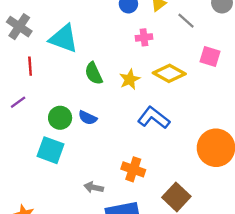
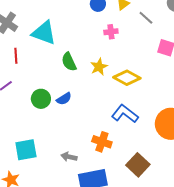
yellow diamond: (169, 73) -> (127, 78), moved
blue semicircle: (88, 118) -> (64, 99), turned -56
blue L-shape: (154, 118) -> (125, 114), moved
cyan square: (50, 150) -> (26, 150), moved, turned -30

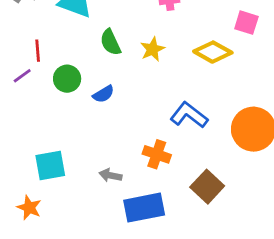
red line: (16, 56) -> (38, 51), moved
yellow diamond: (127, 78) -> (213, 52), moved
green circle: (41, 99) -> (67, 79), moved

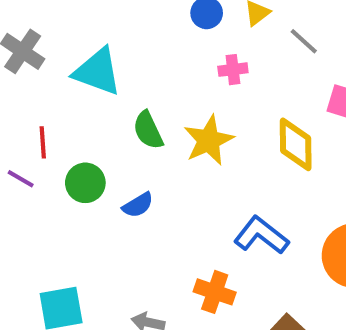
yellow star: (153, 49) -> (209, 140), size x1.4
yellow diamond: (213, 52) -> (296, 144), turned 60
purple line: (22, 76) -> (21, 179), turned 66

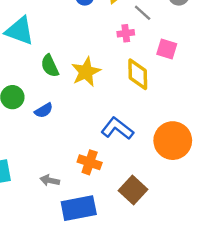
pink cross: (233, 70) -> (126, 33), moved

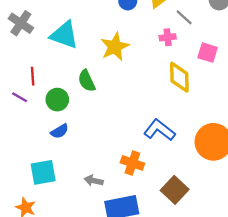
green semicircle: (50, 66) -> (87, 81), moved
yellow star: (86, 72) -> (115, 47), moved
blue semicircle: (44, 110) -> (60, 131), moved

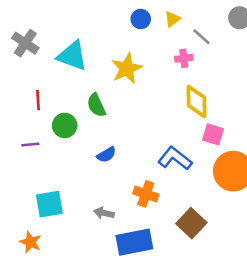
pink square: (208, 53) -> (213, 134), moved
purple line: (20, 97) -> (30, 145), moved, turned -35
blue semicircle: (60, 131) -> (106, 155), moved

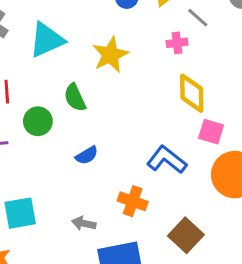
cyan triangle: (72, 56) -> (47, 40), turned -44

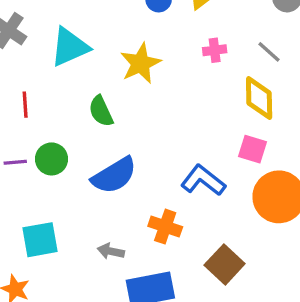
gray line: (198, 18) -> (269, 52), moved
yellow diamond: (192, 93) -> (259, 98), moved
green circle: (38, 121) -> (52, 159), moved
blue semicircle: (87, 155) -> (114, 175), size x1.8

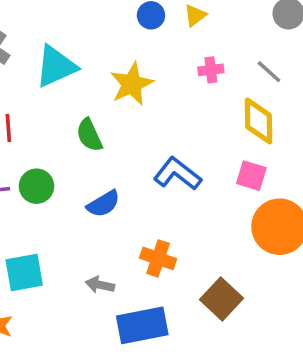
blue semicircle: (114, 175) -> (103, 204), size x0.7
blue L-shape: (203, 180) -> (177, 174), moved

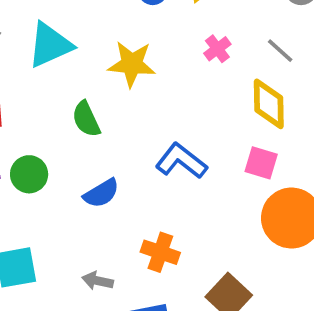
pink cross: (211, 70) -> (217, 49), turned -30
yellow star: (132, 84) -> (132, 64), turned 30

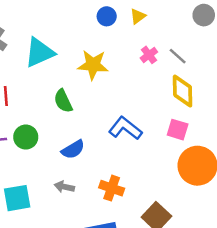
gray line: (280, 51) -> (178, 56), moved
gray arrow: (98, 281) -> (64, 187), moved

